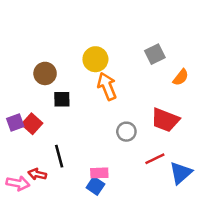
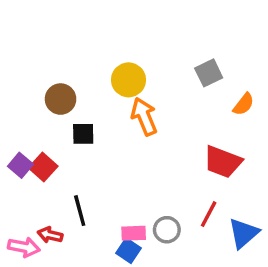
purple square: (15, 123) -> (20, 165), turned -30
gray circle: (126, 132) -> (167, 230), moved
red line: (155, 159) -> (209, 214), turned -36

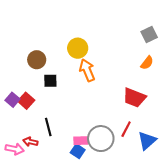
gray square: (209, 73) -> (149, 34), moved
gray circle: (167, 230) -> (101, 139), size x1.6

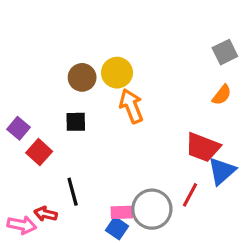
brown circle: (37, 60) -> (82, 77), moved
purple square: (13, 100) -> (19, 128), moved
blue triangle: (147, 141) -> (222, 171), moved

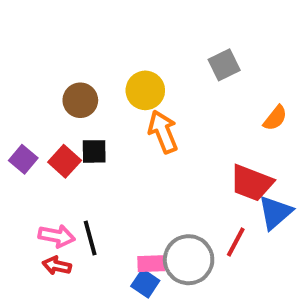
gray square: (225, 52) -> (224, 65), moved
brown circle: (82, 77) -> (80, 100), moved
red square: (39, 152) -> (65, 161), moved
pink arrow: (22, 225) -> (57, 236), moved

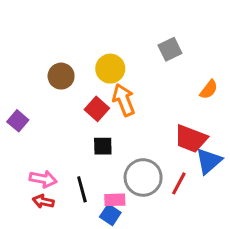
black square: (94, 151) -> (103, 146), moved
red square: (65, 161) -> (97, 109), moved
black line: (90, 238) -> (82, 189), moved
gray circle: (189, 260) -> (143, 177), moved

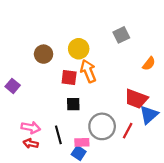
red square: (97, 109) -> (69, 77), turned -35

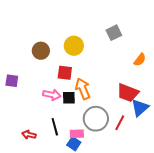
orange arrow: (88, 71) -> (83, 89), moved
purple square: (13, 86) -> (12, 81), turned -32
pink arrow: (31, 128) -> (52, 95), moved

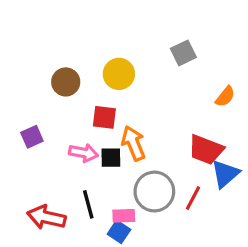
purple square: (12, 81) -> (32, 137), moved, turned -32
red arrow: (29, 135) -> (46, 217), size x1.6

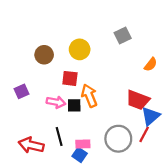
gray circle: (154, 192) -> (118, 139), moved
red line: (193, 198) -> (144, 134), moved

